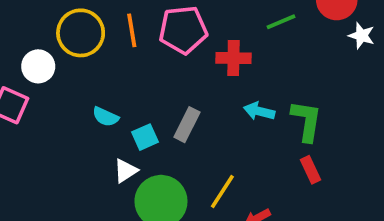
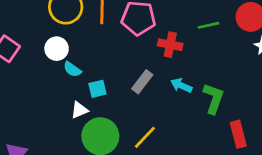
white circle: (38, 66) -> (57, 49), moved
gray rectangle: (187, 125) -> (142, 82), moved
red rectangle: (311, 170) -> (238, 134), moved, size x1.4

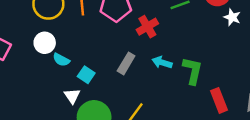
red cross: (170, 45) -> (147, 27), turned -35
cyan square: (97, 89) -> (86, 75), turned -35
white triangle: (79, 110) -> (72, 96), turned -35

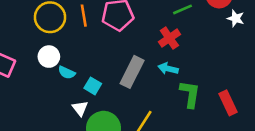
red cross: (147, 27) -> (169, 38), moved
gray rectangle: (126, 63) -> (132, 72), size x1.4
green L-shape: (193, 71) -> (190, 94), moved

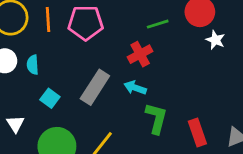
cyan semicircle: (67, 73) -> (33, 65), moved, turned 56
white triangle: (80, 108) -> (15, 124), moved

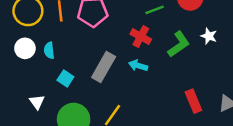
white star: (215, 40) -> (209, 36), moved
red cross: (140, 54) -> (141, 37), turned -30
green L-shape: (156, 118) -> (179, 44), moved, turned 44

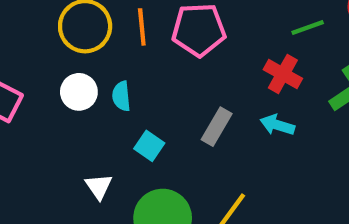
gray rectangle: (104, 67) -> (217, 127), size x0.7

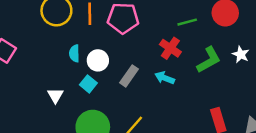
white circle: (79, 92) -> (98, 60), moved
white triangle: (99, 186) -> (55, 96), moved

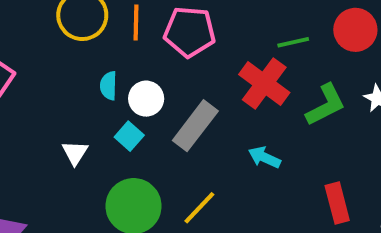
red cross: (170, 48) -> (264, 83), size x1.4
gray rectangle: (129, 76) -> (195, 126), size x1.4
cyan arrow: (165, 78) -> (264, 157), moved

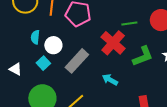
white triangle: (75, 153) -> (16, 69), turned -40

